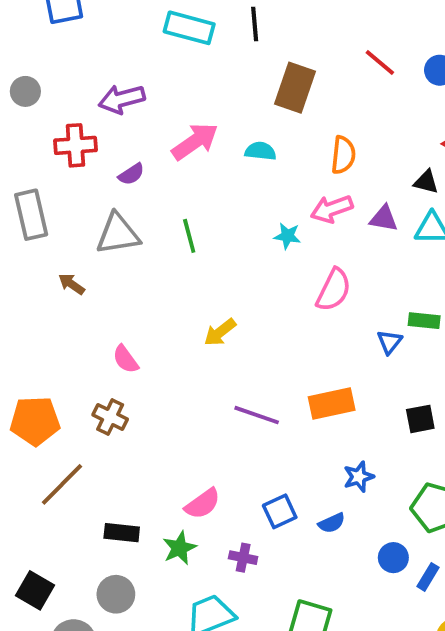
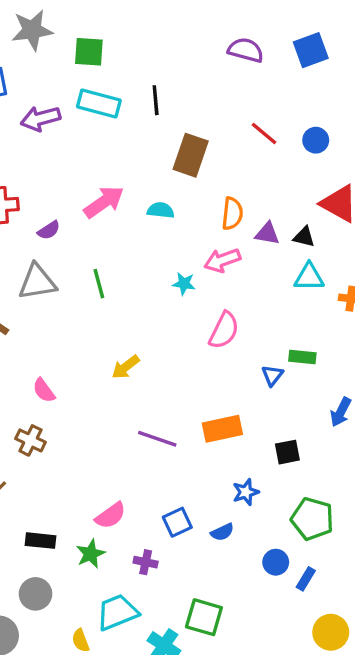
purple arrow: (122, 99) -> (41, 118), moved
purple triangle: (384, 219) -> (267, 234), moved
black square: (420, 419) -> (287, 452), moved

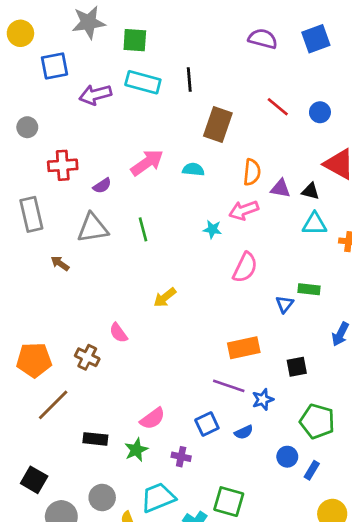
pink semicircle: (44, 390) -> (118, 333), moved
purple line: (157, 439) -> (229, 386), moved
gray circle: (36, 594) -> (102, 497), moved

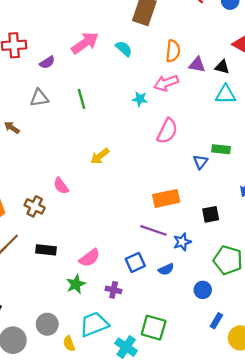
cyan semicircle: (193, 169) -> (124, 49), turned 36
gray triangle: (93, 228) -> (39, 98), size x0.7
black rectangle: (95, 439) -> (46, 250), moved
blue rectangle: (312, 470) -> (216, 321), moved

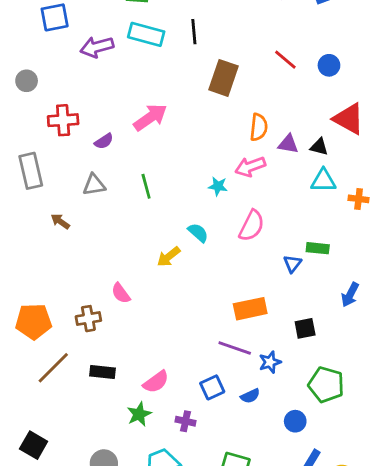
cyan semicircle: (124, 49) -> (198, 233), moved
brown cross: (35, 206) -> (88, 319), turned -36

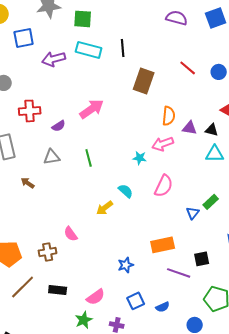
green rectangle: (318, 248) -> (211, 202), turned -49
purple line: (235, 348) -> (179, 273), moved
blue star: (270, 362) -> (126, 265), moved

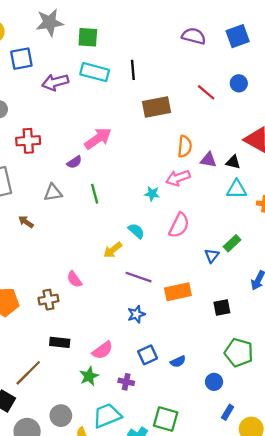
blue circle: (219, 72) -> (239, 83), moved
brown rectangle: (144, 81) -> (157, 107), turned 60
purple semicircle: (59, 126) -> (74, 162), moved
purple line: (179, 273) -> (139, 277), moved
brown line: (23, 287) -> (28, 373), moved

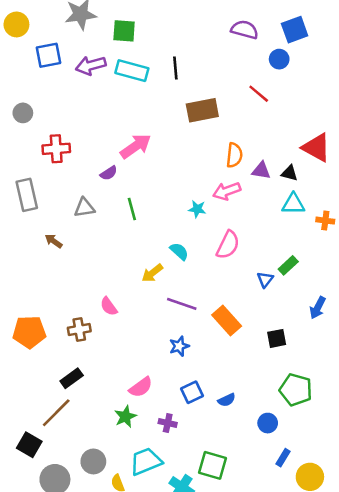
purple arrow: (55, 82) -> (91, 65), moved
blue circle: (239, 83) -> (279, 59), moved
orange rectangle: (178, 292) -> (227, 321), turned 60
black rectangle: (60, 342) -> (72, 378), moved, turned -42

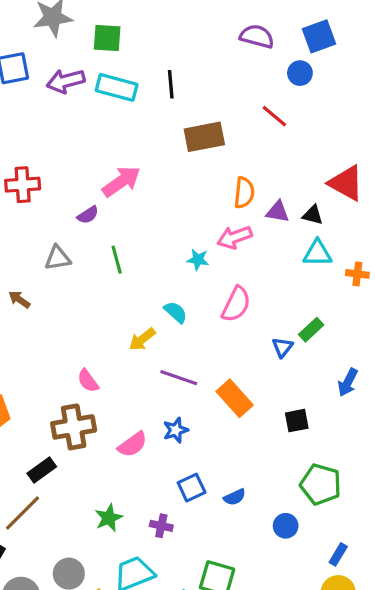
brown cross: (79, 329) -> (74, 427), moved, size x1.5
pink semicircle: (141, 387) -> (133, 444), moved
blue rectangle: (283, 458) -> (338, 554), moved

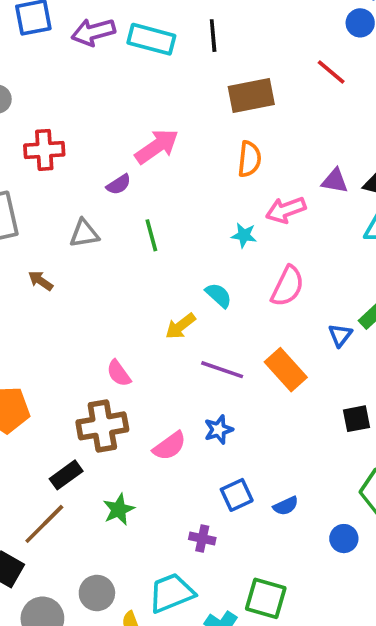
orange semicircle: (244, 193) -> (249, 159), moved
orange rectangle: (235, 398) -> (286, 370), moved
green star: (109, 518) -> (119, 509), moved

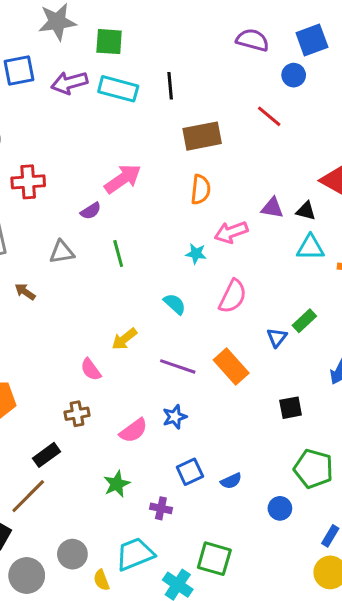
yellow arrow: (180, 326) -> (124, 339), moved
brown cross: (102, 426) -> (77, 414), size x0.6
green star: (119, 509) -> (117, 484), moved

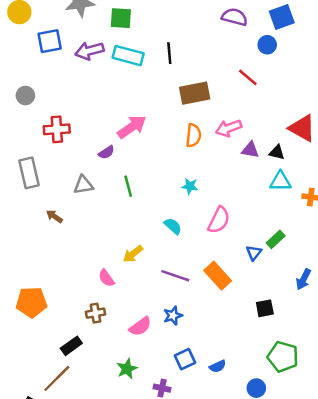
pink arrow: (231, 232) -> (229, 128), moved

